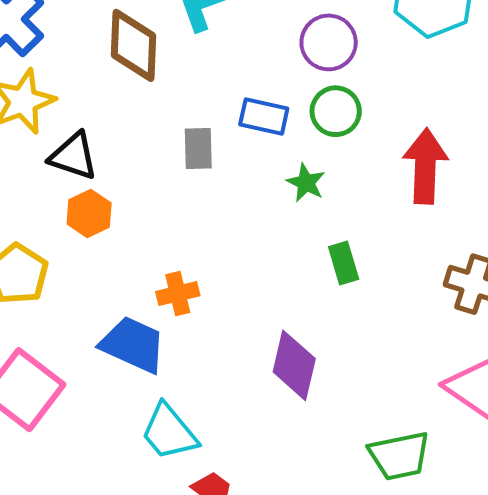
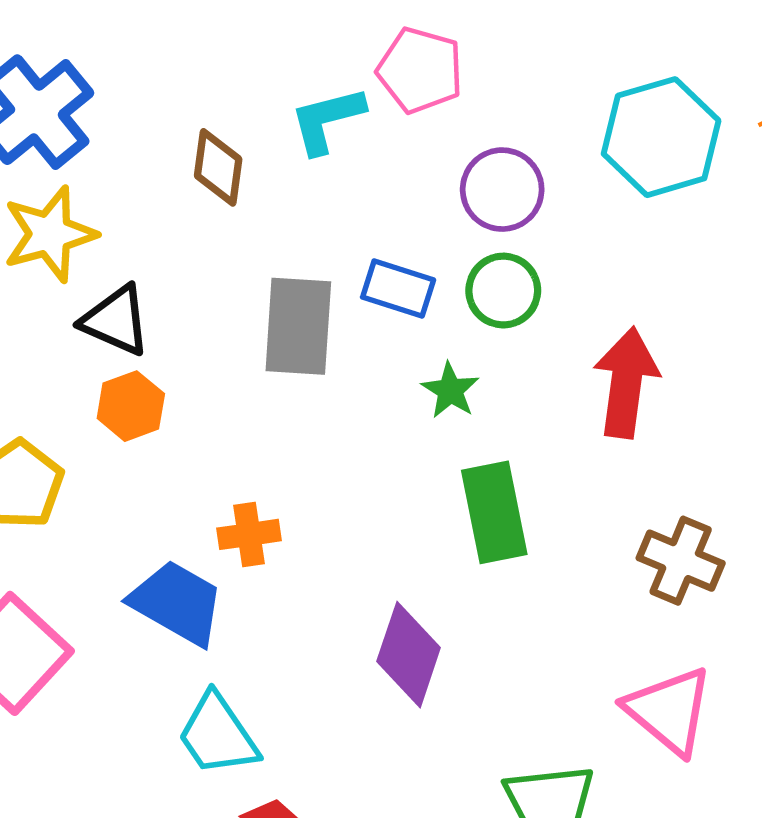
brown diamond: (133, 45) -> (218, 167), size x0.7
gray rectangle: (198, 148) -> (298, 326), size x1.6
green rectangle: (344, 263) -> (494, 512), size x1.6

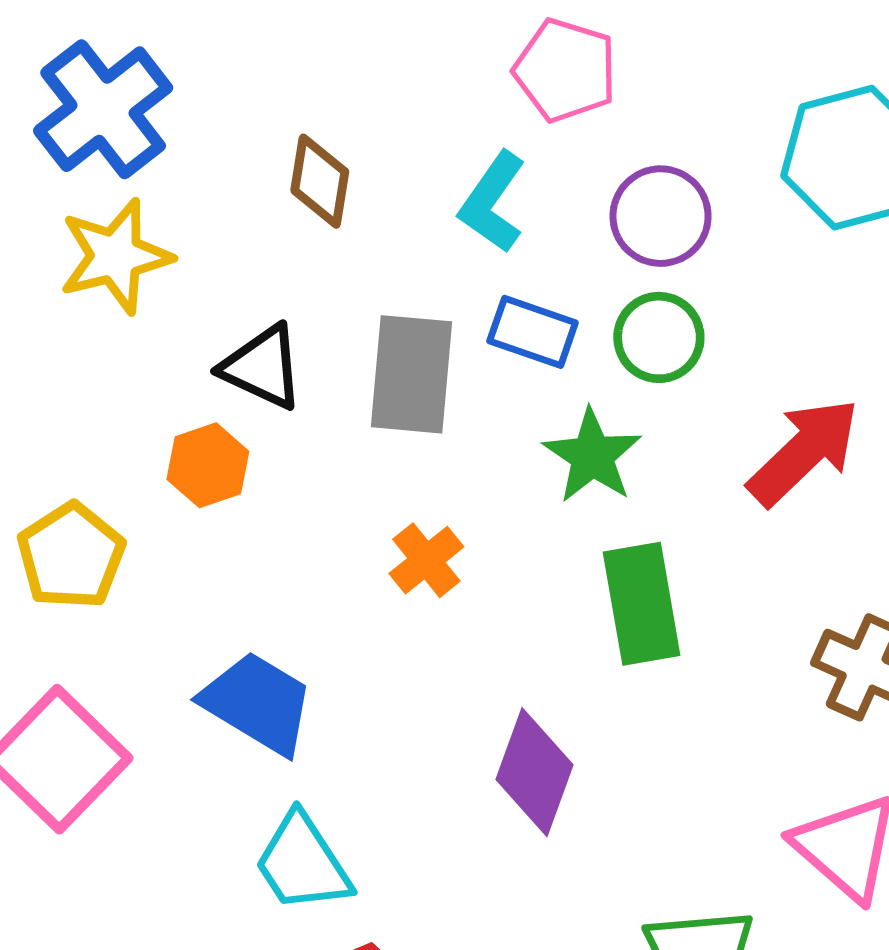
cyan L-shape: (327, 120) -> (493, 202), moved, turned -42
black triangle: (116, 321) -> (262, 367), moved
red arrow: (626, 383) -> (804, 452), turned 37
green star: (450, 390) -> (592, 456), size x1.4
orange cross: (249, 534) -> (426, 560), moved, turned -32

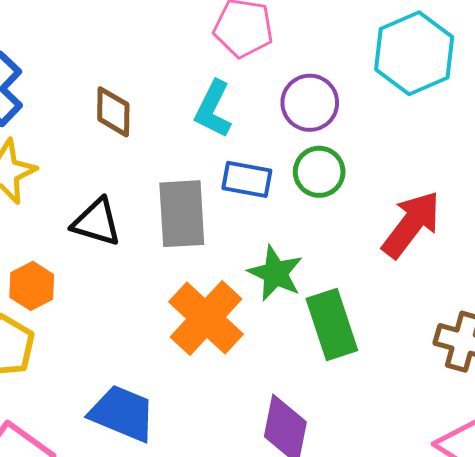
green star: (592, 456) -> (275, 273), moved
orange hexagon: (208, 465) -> (32, 286), moved
orange cross: (426, 560) -> (206, 318), size x1.8

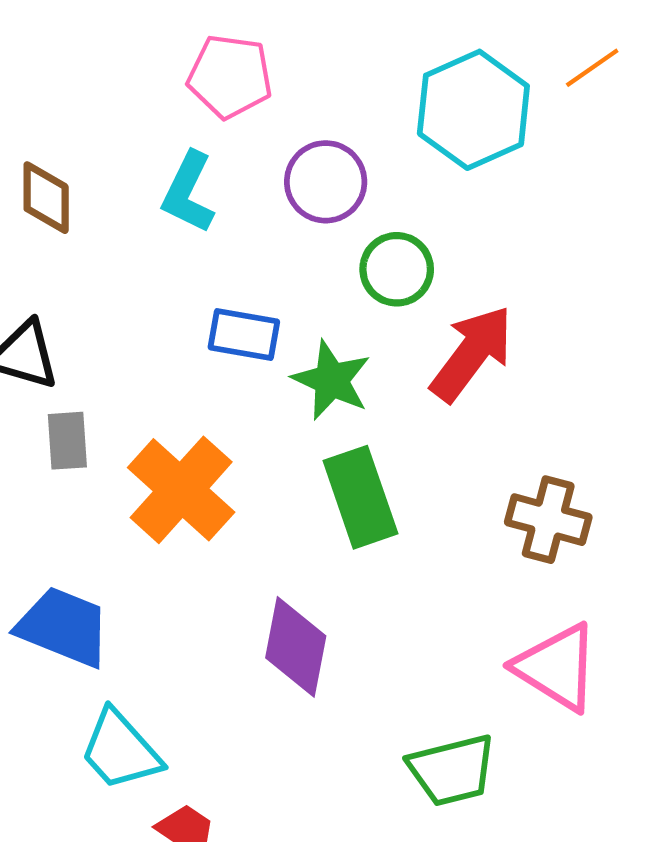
green circle: (319, 172) -> (397, 269), moved
blue rectangle: (247, 179) -> (244, 334), moved
gray rectangle: (182, 214) -> (67, 441), moved, size x0.6
green star: (275, 273) -> (331, 380), moved

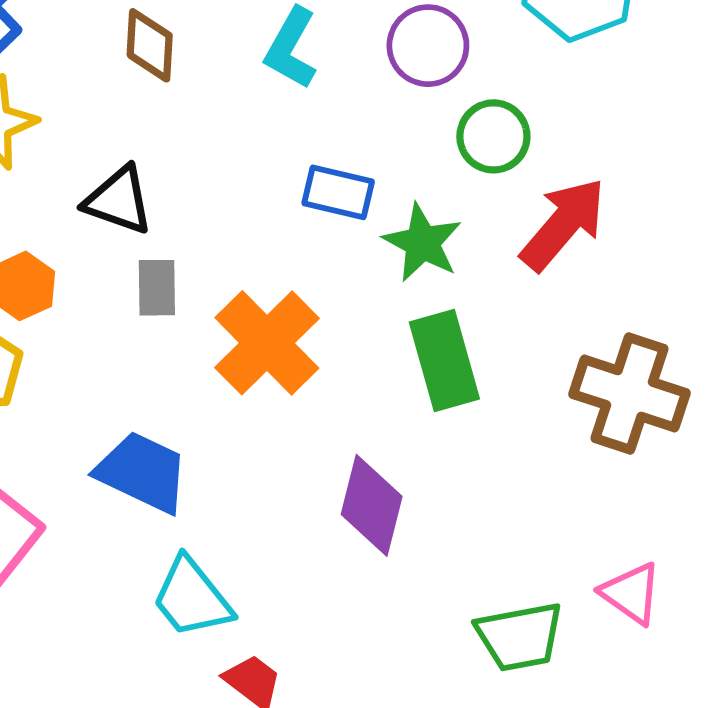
brown cross: (548, 520) -> (629, 394), size x1.4
pink triangle: (557, 667) -> (631, 593), moved, size x0.7

